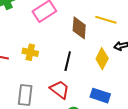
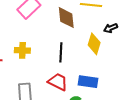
blue rectangle: (100, 96) -> (88, 82), moved

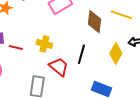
red trapezoid: (58, 82) -> (59, 67), moved

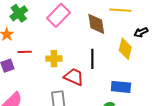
red line: (16, 48) -> (25, 52), moved

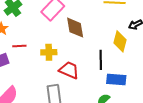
brown diamond: (96, 24) -> (75, 28), moved
black line: (92, 59) -> (101, 60), moved

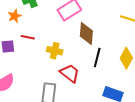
black line: (101, 60) -> (97, 58), moved

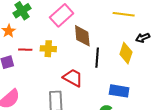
yellow cross: (55, 51) -> (48, 49), moved

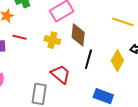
yellow cross: (48, 49) -> (52, 40), moved

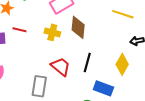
black line: (88, 59) -> (87, 63), moved
yellow diamond: (117, 61) -> (122, 64), moved

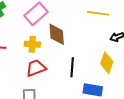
red trapezoid: (61, 67) -> (36, 68), moved, turned -50

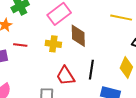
red trapezoid: (36, 68) -> (65, 76), moved, turned -105

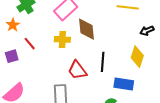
red line: (20, 45) -> (30, 44), turned 48

